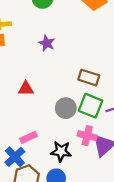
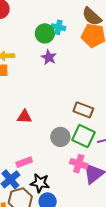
purple star: (47, 43) -> (49, 57), moved
black star: (61, 151) -> (40, 183), moved

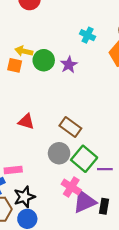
green circle: (45, 33) -> (44, 60), moved
brown rectangle: (83, 110) -> (70, 127), moved
black star: (40, 183) -> (24, 197), turned 30

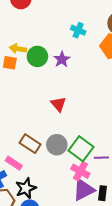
red triangle: (26, 122) -> (58, 104), moved, turned 35
brown rectangle: (70, 127) -> (30, 144), moved
pink rectangle: (13, 170) -> (14, 163), turned 42
pink cross: (71, 187) -> (80, 171), moved

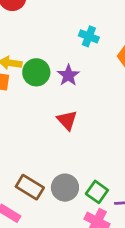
red triangle: (58, 104) -> (67, 120), moved
green square: (81, 149) -> (97, 192), size x0.7

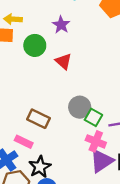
green circle: (36, 72) -> (35, 45), moved
gray circle: (65, 188) -> (80, 107), moved

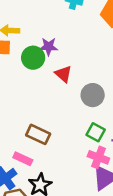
purple star: (61, 25) -> (49, 47), moved, turned -30
gray circle: (80, 107) -> (93, 95), moved

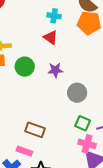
purple star: (49, 47) -> (55, 70), moved
red triangle: (63, 74) -> (51, 37), moved

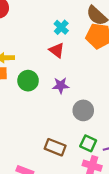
cyan cross: (54, 16) -> (61, 27), turned 32
brown rectangle: (35, 130) -> (55, 147), moved

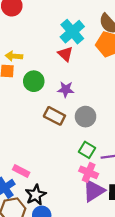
cyan cross: (61, 27) -> (72, 32), size x1.6
brown rectangle: (55, 147) -> (54, 116), moved

